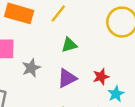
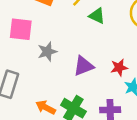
green triangle: (69, 45) -> (97, 16), moved, turned 35

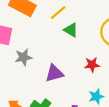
red star: (119, 68) -> (92, 65), moved

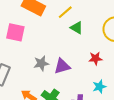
gray star: (23, 57) -> (41, 63), moved

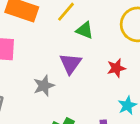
purple triangle: (62, 66) -> (70, 64), moved, turned -30

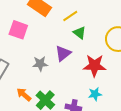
red star: (116, 68) -> (95, 66), size x1.6

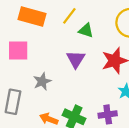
gray star: (40, 64) -> (42, 81), moved

